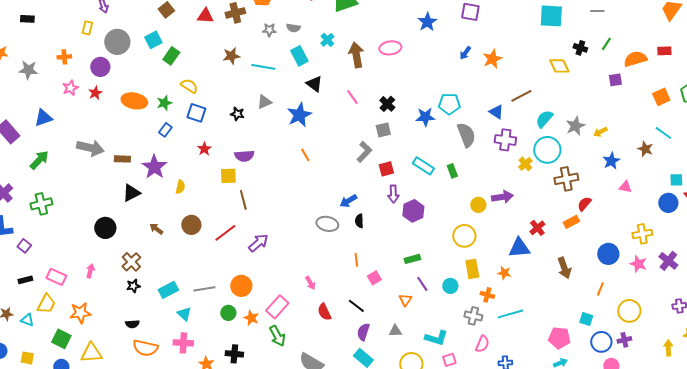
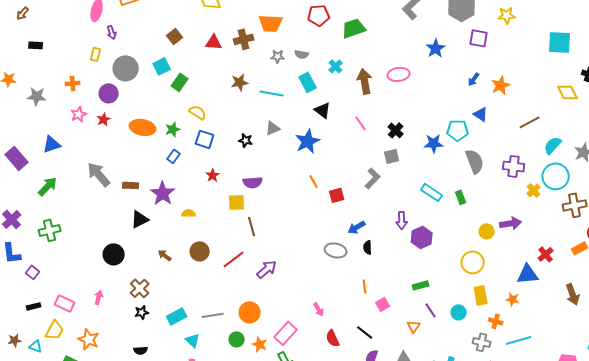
blue triangle: (496, 112) -> (481, 114), moved
gray arrow: (90, 148) -> (99, 174), turned -144
red square: (386, 169) -> (337, 195), moved
yellow semicircle: (180, 187) -> (189, 213), turned -104
orange star: (80, 313) -> (89, 339), turned 30

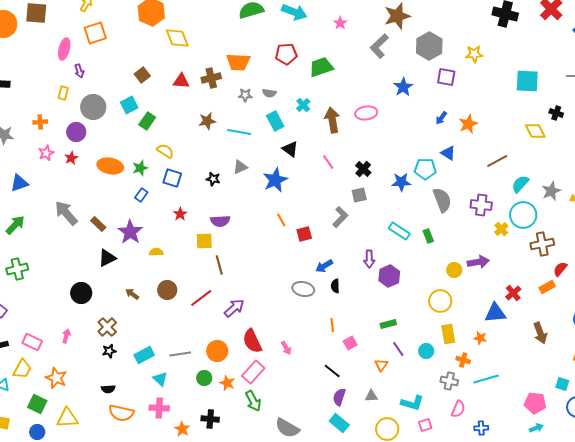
brown rectangle: (131, 185) -> (98, 224), turned 42
red semicircle: (333, 338) -> (252, 341), moved, size x1.4

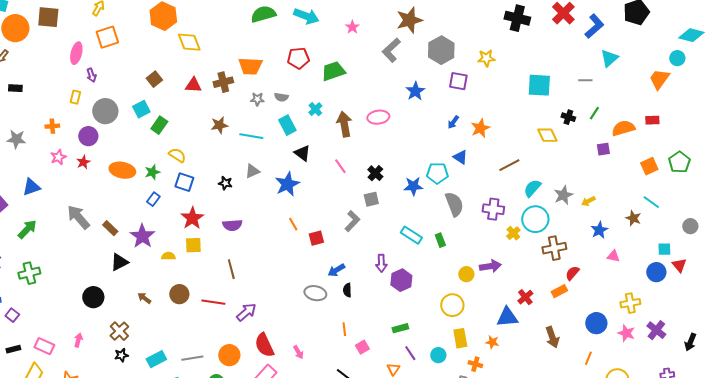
red star: (180, 214) -> (192, 218), size x1.6
yellow square: (204, 241) -> (193, 245), moved
red line: (201, 298) -> (213, 302), turned 45

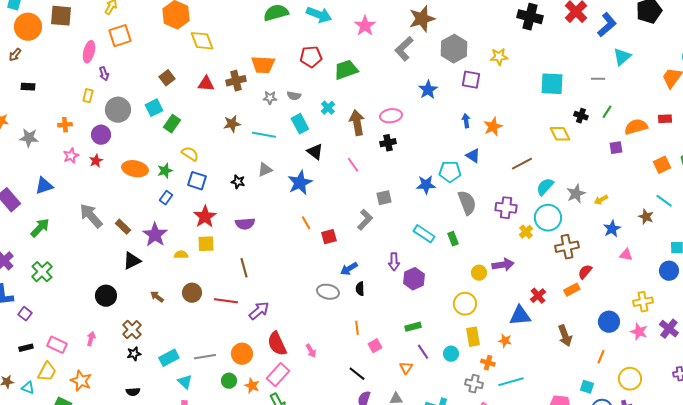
pink star: (352, 27) -> (365, 26), size x1.5
blue arrow: (453, 122) -> (466, 121), turned 136
black cross: (375, 173) -> (388, 143), moved, turned 35
green cross: (29, 273) -> (42, 272), turned -30

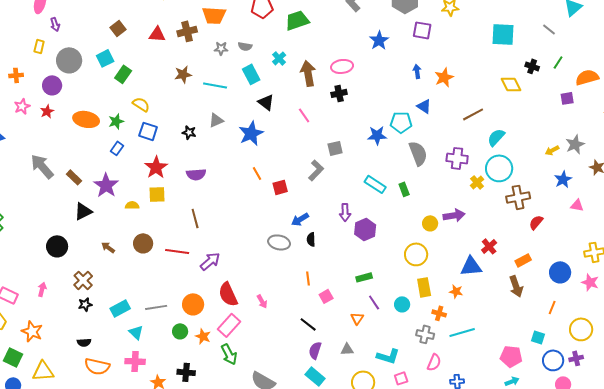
gray line: (598, 79) -> (549, 29), turned 40
gray star: (576, 194) -> (575, 144), moved
orange rectangle: (572, 290) -> (523, 260), moved

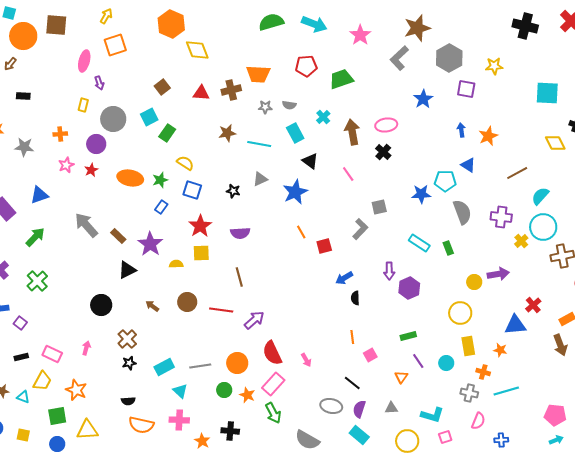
black cross: (339, 93) -> (383, 152), turned -35
gray ellipse: (279, 242) -> (331, 406), moved
green square: (13, 357) -> (57, 416), turned -36

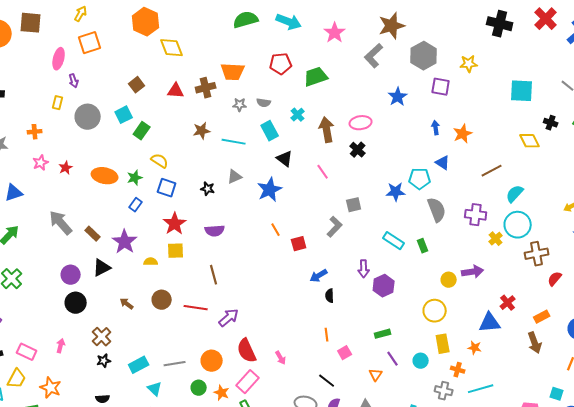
purple circle: (96, 144) -> (71, 275), moved

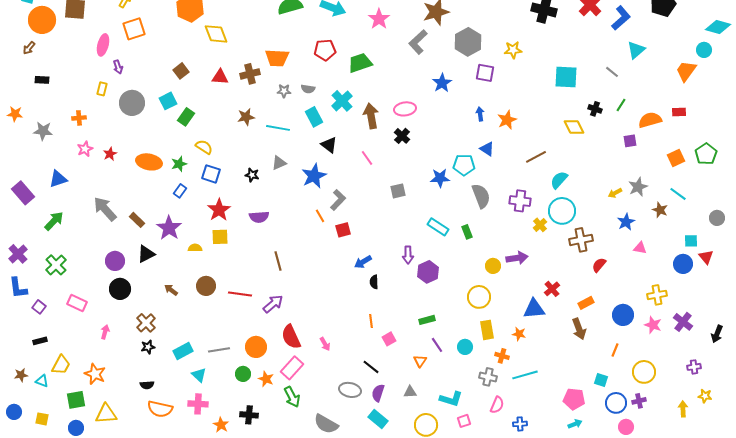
cyan cross: (298, 115) -> (342, 101), size x1.5
gray L-shape: (335, 227) -> (338, 200), moved
brown line: (214, 275) -> (278, 261), moved
pink rectangle: (27, 352) -> (77, 303), moved

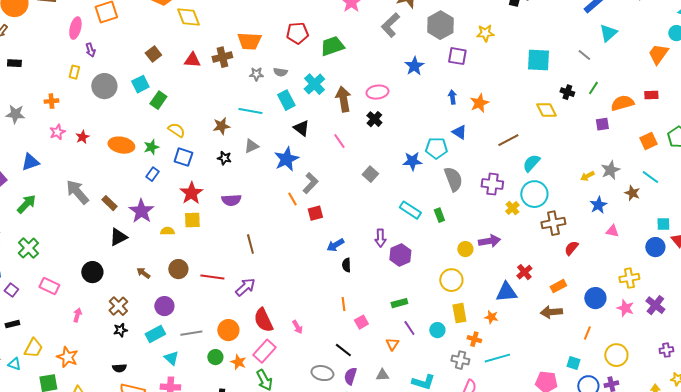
brown star: (246, 117) -> (221, 126), moved
gray square: (398, 191) -> (370, 174), turned -35
purple circle: (115, 261) -> (164, 306), moved
brown arrow: (579, 329) -> (551, 312), turned 105

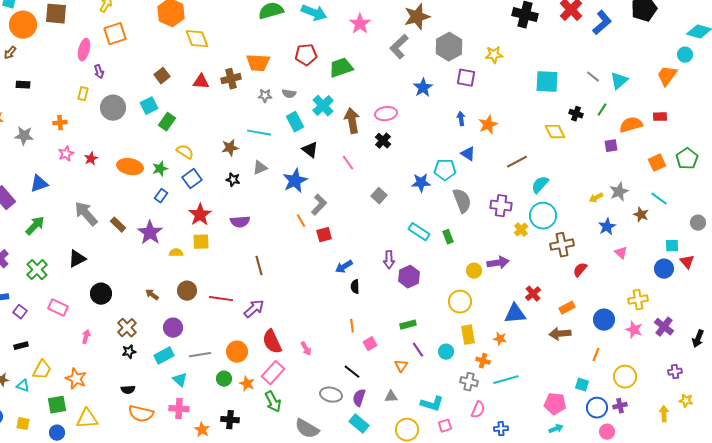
cyan triangle: (608, 33) -> (619, 81), moved
blue square: (183, 157) -> (192, 179), turned 36
pink triangle: (612, 231) -> (621, 253), turned 32
black triangle: (118, 237) -> (77, 259), moved

